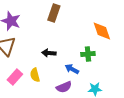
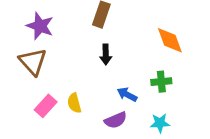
black arrow: (49, 53) -> (106, 55), moved, turned -96
green cross: (88, 54) -> (161, 82), moved

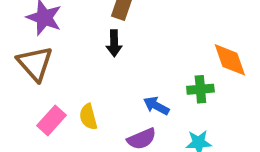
orange diamond: (170, 40) -> (230, 60), moved
black arrow: (106, 55) -> (114, 43), moved

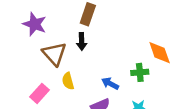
brown triangle: (35, 63) -> (54, 54), moved
yellow semicircle: (88, 117) -> (68, 81), moved

